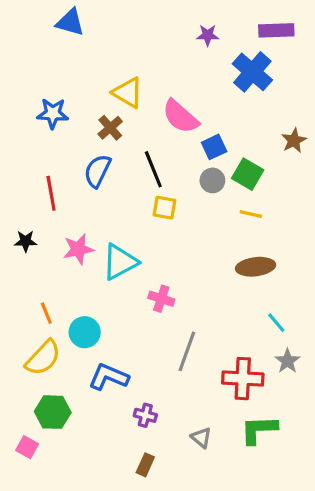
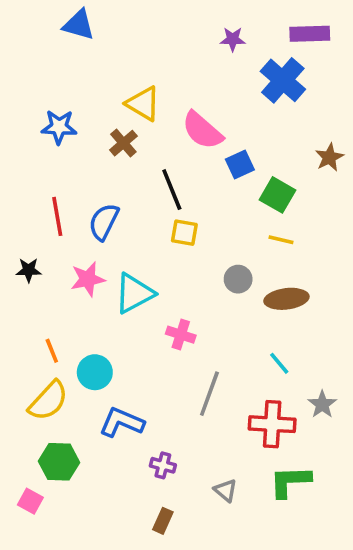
blue semicircle: (97, 171) -> (104, 222), moved
gray circle: (212, 180) -> (238, 279), moved
cyan line: (276, 323) -> (279, 363), moved

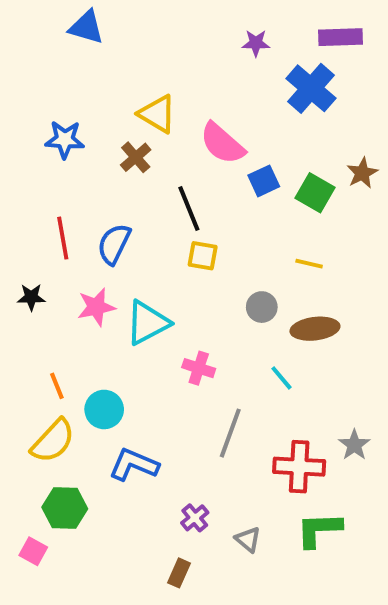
green square: (277, 195) -> (315, 193), moved
cyan line: (279, 363) -> (281, 378), moved
purple cross: (163, 465) -> (195, 518), moved, turned 35

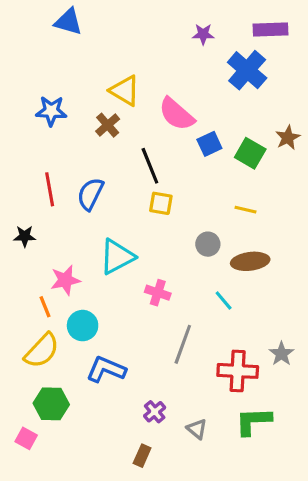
pink star: (96, 307) -> (65, 280), moved

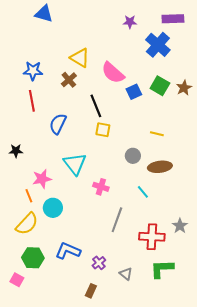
green square: (250, 153) -> (160, 86), moved
red line: (50, 189) -> (32, 101), moved
cyan triangle: (117, 257) -> (75, 164), turned -40
blue L-shape: (106, 369) -> (68, 251), moved

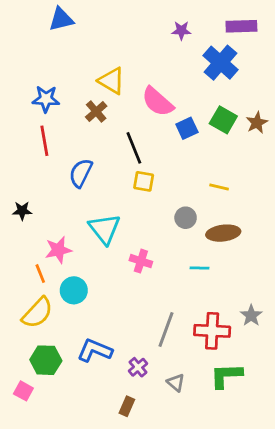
blue triangle: (44, 14) -> (61, 19), turned -30
cyan line: (143, 192) -> (200, 268), turned -48
gray line: (117, 220) -> (166, 329), moved

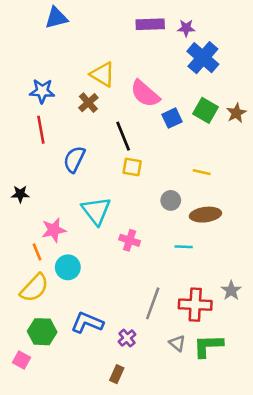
purple rectangle: (241, 26) -> (150, 24), moved
purple star: (181, 30) -> (186, 28), moved
gray triangle: (176, 383) -> (177, 343), moved

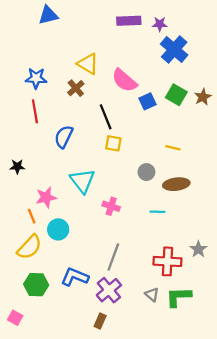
gray line: (153, 303) -> (113, 257), moved
purple cross: (127, 338) -> (109, 290), size x1.6
pink square: (22, 360) -> (15, 318), moved

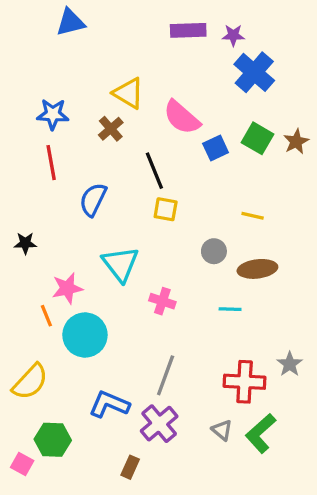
cyan circle: (58, 229) -> (85, 335), size x1.4
yellow semicircle: (29, 247) -> (30, 382), moved
green hexagon: (36, 285) -> (53, 440), moved
green L-shape: (178, 297) -> (261, 433), turned -40
brown rectangle: (100, 321) -> (130, 467), moved

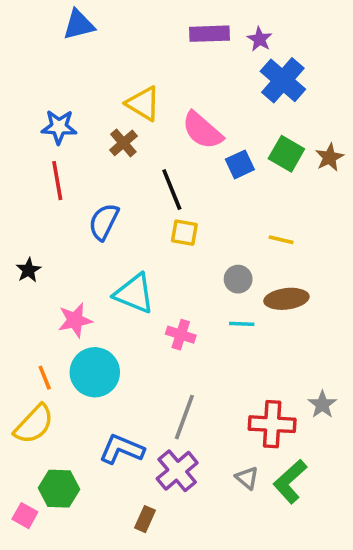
purple star: (233, 35) -> (260, 39), turned 30
black star: (25, 243) -> (29, 270), turned -30
cyan triangle: (120, 264) -> (134, 293), turned -30
cyan line: (230, 309) -> (242, 324), moved
orange line: (46, 316) -> (45, 378), moved

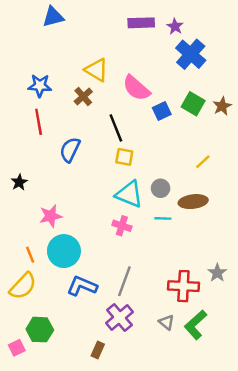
yellow line: (281, 240) -> (203, 162), moved, turned -56
cyan triangle: (134, 293) -> (129, 194), moved
blue L-shape: (122, 449) -> (82, 286), moved
pink square: (25, 516) -> (17, 348), turned 35

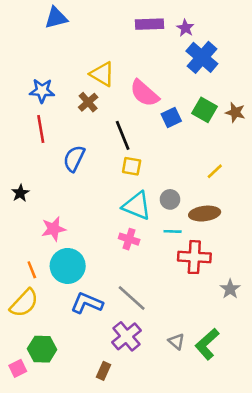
brown star: (222, 106) -> (235, 112), turned -30
gray line: (124, 281) -> (132, 298), turned -68
red cross: (183, 286) -> (194, 257), moved

